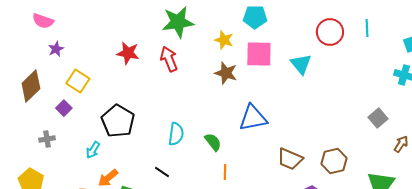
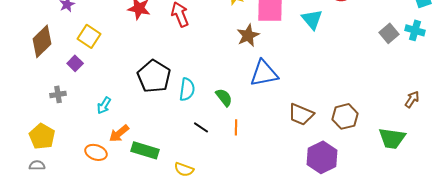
brown star: (226, 73) -> (248, 35), moved, turned 30
gray square: (378, 118) -> (389, 33), moved
black pentagon: (118, 121) -> (154, 76), moved
black line: (162, 172) -> (201, 127), moved

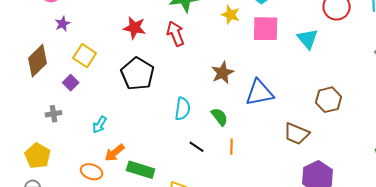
brown star: (248, 35) -> (223, 73), moved
black pentagon: (154, 76) -> (138, 74), moved
brown hexagon: (345, 116) -> (329, 100), moved

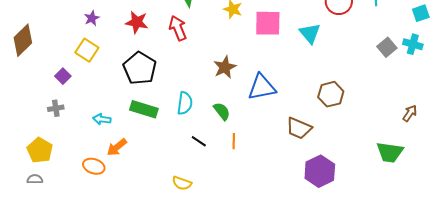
purple star: (63, 24) -> (92, 18), moved
brown diamond: (38, 61) -> (23, 40), moved
purple square: (71, 83) -> (63, 76), moved
cyan arrow: (100, 125) -> (102, 119), turned 66
green rectangle: (141, 170) -> (144, 109), moved

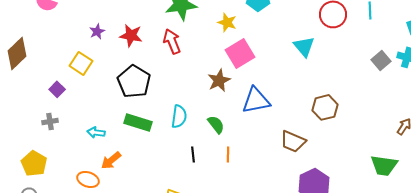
purple star: (92, 18) -> (97, 31), moved
pink square: (268, 23) -> (240, 53), moved, turned -32
black line: (199, 141) -> (193, 154), turned 49

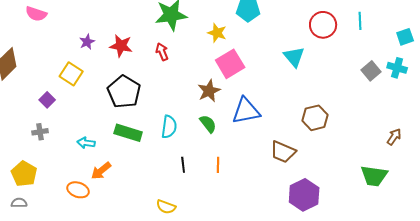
red arrow: (172, 41) -> (162, 52), size x0.7
green semicircle: (216, 124) -> (208, 124), moved

